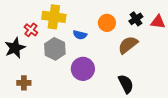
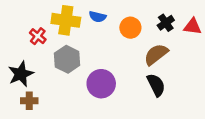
blue semicircle: (80, 35) -> (98, 17), moved
black star: (15, 48) -> (21, 74), moved
black semicircle: (126, 84) -> (156, 85), moved

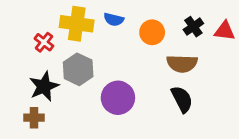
brown semicircle: (156, 54) -> (182, 64), turned -140
black star: (21, 74) -> (44, 86), moved

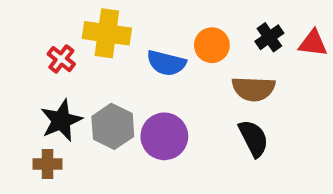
blue semicircle: (114, 19) -> (166, 63), moved, size x1.4
gray hexagon: (78, 69) -> (113, 126), moved

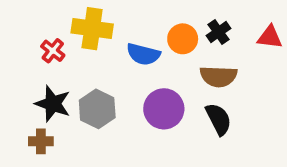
black cross: (269, 37) -> (219, 32), moved
black star: (61, 120) -> (53, 104), turned -30
purple circle: (164, 136) -> (164, 109), moved

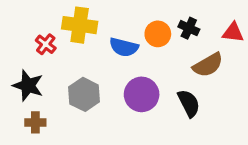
black cross: (219, 32) -> (189, 28), turned -30
brown semicircle: (219, 76) -> (208, 65), moved, turned -32
black star: (53, 104) -> (28, 86), moved

